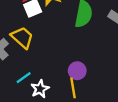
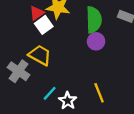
purple circle: (77, 71) -> (96, 41), moved

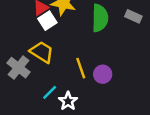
purple circle: (96, 41) -> (103, 74), moved
yellow line: (99, 93) -> (81, 68), moved

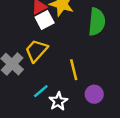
yellow trapezoid: (42, 52) -> (36, 51), turned -85
purple circle: (103, 74) -> (94, 94), moved

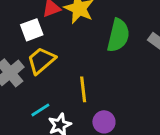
white square: (45, 20) -> (32, 30), moved

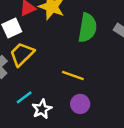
yellow line: (83, 89) -> (73, 76), moved, turned -60

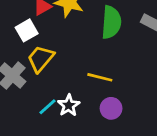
white star: (42, 109) -> (69, 105), moved

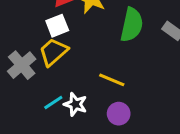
white square: (27, 30) -> (57, 26), moved
white star: (69, 105) -> (75, 104), turned -30

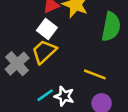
white square: (57, 26) -> (47, 29), turned -30

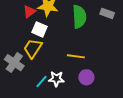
white square: (47, 29) -> (40, 29), moved

